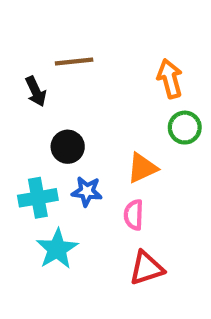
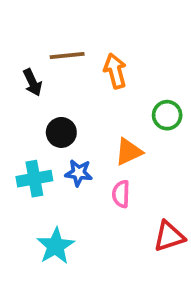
orange arrow: (170, 79) -> (115, 71), moved
cyan star: (57, 249) -> (56, 246), moved
red triangle: (146, 268) -> (169, 236), moved

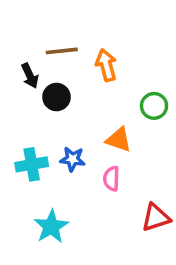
black circle: (61, 132) -> (56, 97), moved
orange triangle: (129, 152) -> (119, 140), turned 44

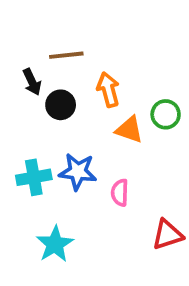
orange arrow: (106, 65) -> (108, 90), moved
orange triangle: (119, 140) -> (129, 130), moved
blue star: (72, 159) -> (78, 172), size x1.4

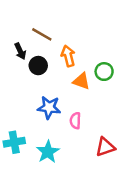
brown line: (66, 55) -> (42, 34), turned 36
cyan cross: (34, 177) -> (14, 142), moved
cyan star: (55, 244) -> (48, 152), moved

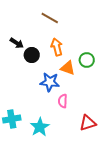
brown line: (42, 34) -> (50, 18), moved
black arrow: (20, 51) -> (17, 43), turned -32
blue star: (49, 107) -> (50, 82), moved

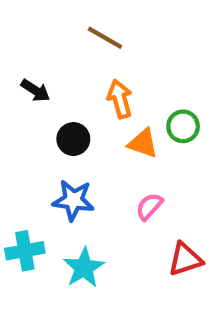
black circle: (32, 55) -> (73, 139), moved
blue star: (50, 82) -> (73, 200), moved
pink semicircle: (63, 101) -> (149, 207), moved, turned 40

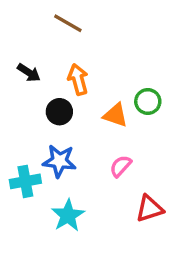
brown line: (105, 38) -> (68, 23), moved
orange arrow: (120, 99) -> (78, 79), moved
cyan cross: (25, 251) -> (25, 181), moved

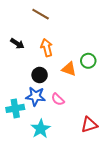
black circle: (59, 112) -> (40, 75), moved
pink semicircle: (121, 166) -> (58, 99), moved, turned -88

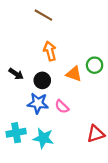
black arrow: (17, 44) -> (16, 74), moved
cyan cross: (15, 108) -> (16, 133), moved
cyan star: (41, 129) -> (43, 138), turned -30

